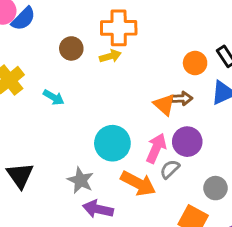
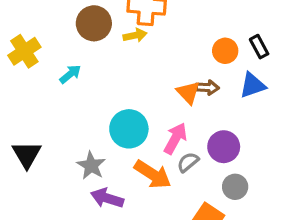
brown circle: (71, 48) -> (94, 23), size x1.4
cyan arrow: (54, 97) -> (70, 74), turned -75
purple circle: (187, 142) -> (224, 147), moved

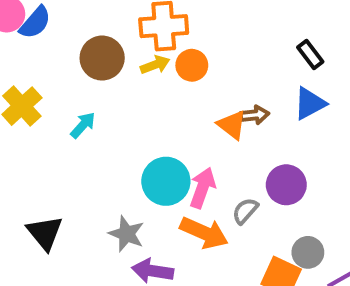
orange circle: (225, 51) -> (192, 65), moved
pink arrow: (175, 138) -> (203, 188), moved
gray circle: (235, 187) -> (308, 252), moved

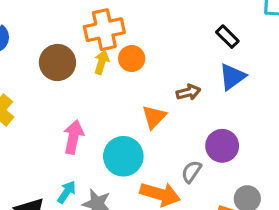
yellow arrow: (155, 65) -> (102, 62), turned -45
cyan arrow: (83, 125) -> (67, 192), moved
orange triangle: (232, 125) -> (154, 117), moved, turned 44
pink arrow: (203, 188) -> (73, 137), moved

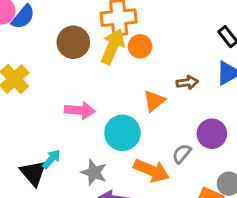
yellow arrow: (102, 62) -> (113, 47), size x1.6
pink arrow: (73, 137) -> (80, 110), turned 76
cyan arrow: (67, 192) -> (51, 159), moved

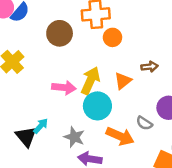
yellow arrow: (113, 47) -> (90, 81), moved
gray semicircle: (182, 154) -> (144, 123), turned -98

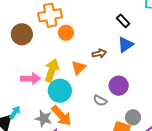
orange arrow: (120, 136) -> (61, 116), moved, turned 30

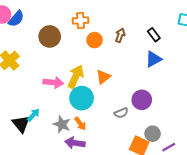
orange cross: (50, 15) -> (80, 21), size x0.7
brown arrow: (99, 53) -> (120, 35), moved, turned -64
gray semicircle: (100, 101) -> (121, 113), turned -56
orange arrow: (61, 116) -> (80, 124), size x0.6

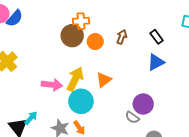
brown circle: (50, 36) -> (72, 36), moved
gray semicircle: (121, 113) -> (132, 117), moved, turned 56

